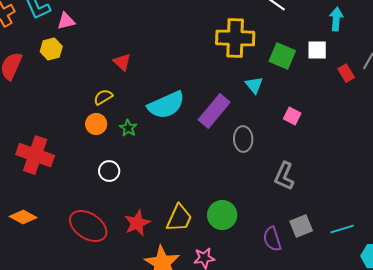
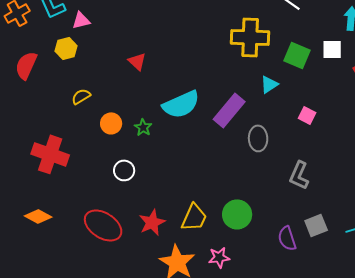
cyan triangle: (254, 85) -> (269, 84), turned 36
yellow semicircle: (103, 97) -> (81, 96), moved

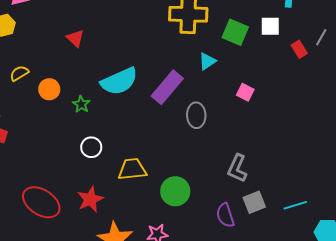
orange circle: (111, 123) -> (49, 89), moved
white circle: (124, 170) -> (91, 147), moved
gray L-shape: (299, 175) -> (237, 168), moved
yellow trapezoid: (194, 217) -> (132, 169), moved, turned -120

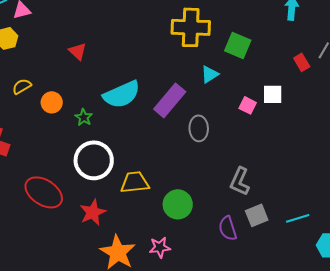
white square: (270, 26) -> (273, 94), moved
white circle: (91, 147) -> (94, 160), size x1.8
red ellipse: (41, 202) -> (44, 192), moved

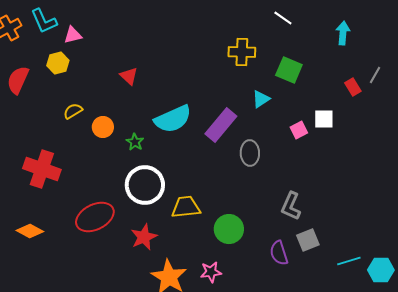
yellow cross: (191, 27) -> (242, 52), size x0.7
pink square: (248, 105) -> (299, 130), turned 36
red ellipse: (44, 192) -> (95, 217), turned -60
cyan line: (298, 218) -> (349, 261), moved

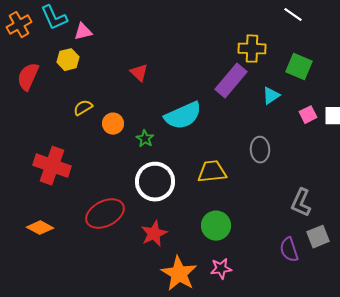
purple rectangle: (221, 125) -> (231, 81), moved
pink square: (299, 130) -> (308, 115), moved
yellow trapezoid: (186, 207) -> (212, 172), moved
green circle: (229, 229) -> (216, 226), moved

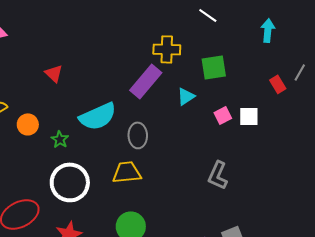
green square: (299, 67) -> (214, 67), turned -32
gray ellipse: (260, 150) -> (138, 135), moved
gray L-shape: (301, 203) -> (218, 175), moved

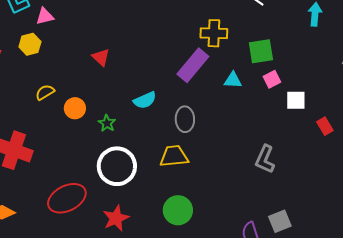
red rectangle: (278, 84) -> (325, 126), moved
cyan triangle: (186, 96) -> (233, 80), turned 36
pink square: (223, 115) -> (272, 79), moved
cyan semicircle: (98, 116) -> (145, 100), size x0.6

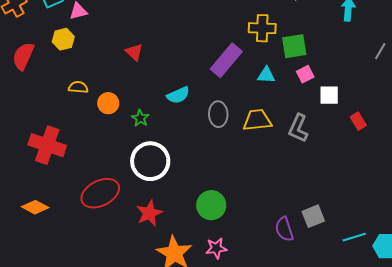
yellow cross: (214, 33) -> (262, 28), moved
yellow semicircle: (45, 92) -> (78, 87), turned 36
yellow trapezoid: (174, 156) -> (257, 120), moved
gray L-shape: (265, 159) -> (298, 128), moved

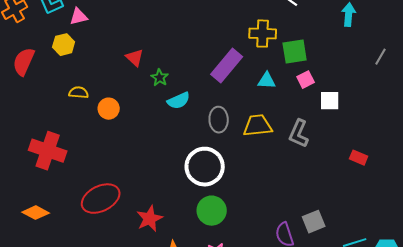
green star: (140, 118) -> (160, 78), moved
red rectangle: (358, 121) -> (359, 158), moved, turned -36
white circle: (150, 161) -> (205, 167), moved

